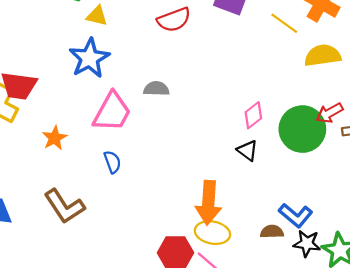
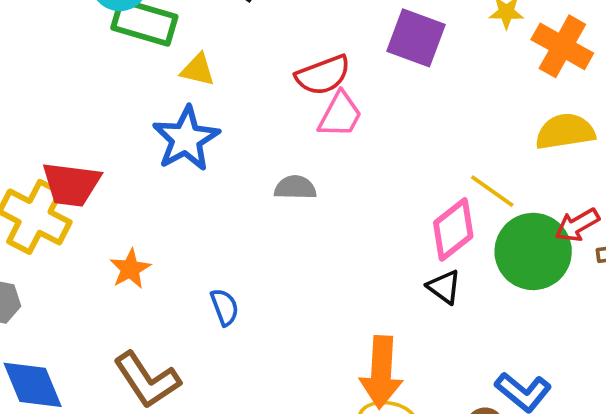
yellow line: (284, 23) -> (492, 191), moved
pink trapezoid: (112, 112) -> (340, 115), moved, size x0.7
pink diamond: (253, 115) -> (453, 229), size x1.4

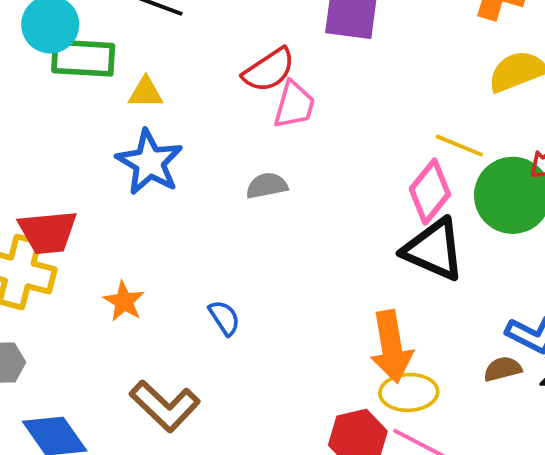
black triangle: (444, 287) -> (434, 250), size x1.8

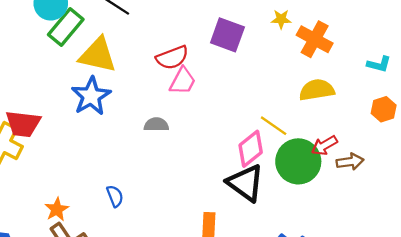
green rectangle: (83, 58) -> (66, 27), turned -66
yellow triangle: (146, 93) -> (98, 55), size x1.8
orange star: (124, 301) -> (57, 209), moved

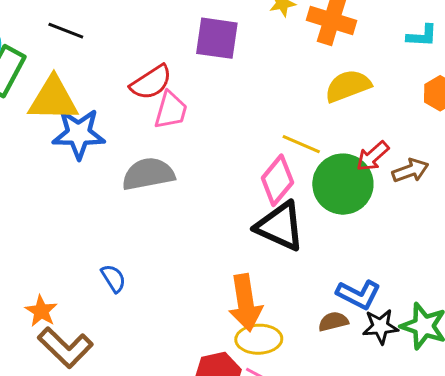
blue star: (91, 96) -> (79, 134), moved, turned -30
gray semicircle: (156, 125) -> (148, 174), size x1.6

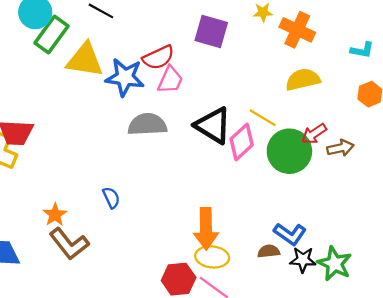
blue star: (79, 134) -> (125, 77), moved
black triangle: (280, 226) -> (213, 125), moved

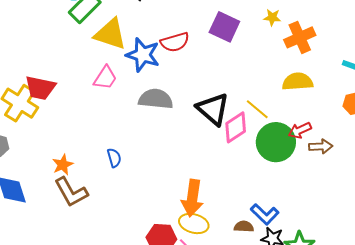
orange cross: (297, 30) -> (300, 37), turned 32
pink trapezoid: (170, 80) -> (105, 78), moved

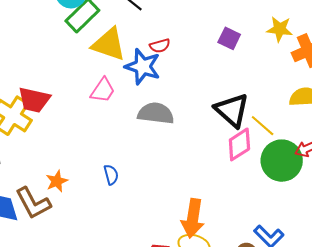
yellow star: (272, 17) -> (280, 29), size x1.4
purple square: (224, 27) -> (229, 38), size x0.7
red semicircle: (175, 42) -> (160, 46), moved, size x0.7
black triangle: (213, 109) -> (232, 110), moved
brown L-shape: (71, 192) -> (33, 203), moved

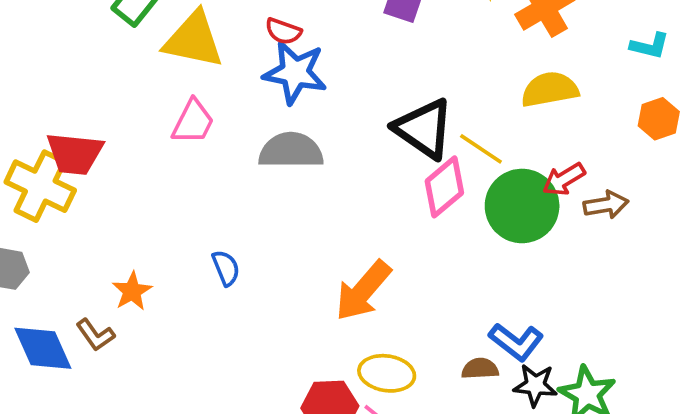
red semicircle: (160, 46) -> (283, 31), turned 42
blue star: (143, 67) -> (295, 73), moved
brown L-shape: (33, 203) -> (95, 335), size x0.6
orange arrow: (193, 218) -> (363, 291), moved, turned 39

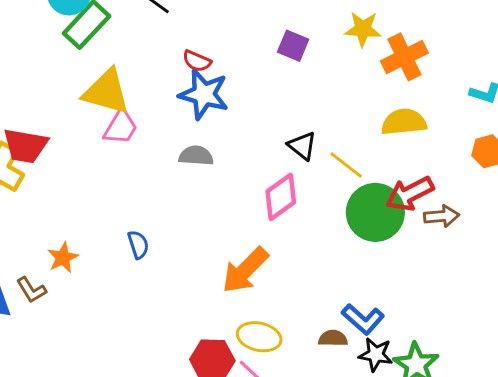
yellow triangle: (194, 40) -> (106, 92), moved
black triangle: (424, 129) -> (302, 146), size x0.6
gray semicircle: (291, 151) -> (196, 156), size x0.7
red arrow: (564, 179) -> (410, 194), size x1.4
pink diamond: (444, 187) -> (281, 197), moved

